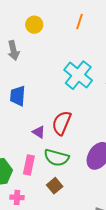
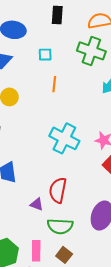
pink rectangle: (29, 165) -> (36, 251), moved

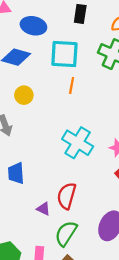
cyan square: (45, 55) -> (64, 54), size x2.0
green semicircle: (60, 226) -> (66, 233), turned 115

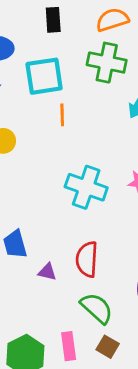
purple triangle: (43, 209) -> (47, 272), moved
green semicircle: (66, 233) -> (97, 308), turned 112

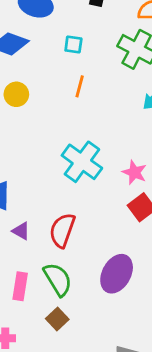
cyan square: (44, 76) -> (73, 45), size x0.5
pink rectangle: (69, 346) -> (20, 286), moved

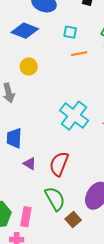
orange line: (80, 86) -> (79, 54), moved, turned 63
pink rectangle: (20, 286) -> (26, 217), moved
brown square: (57, 319) -> (73, 220), moved

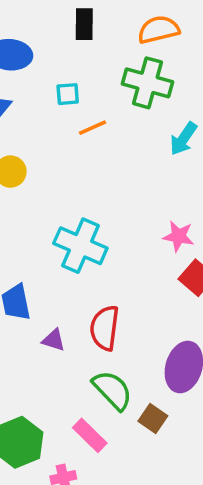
cyan cross: (74, 116) -> (80, 246), moved
pink rectangle: (26, 217) -> (90, 435), moved, turned -42

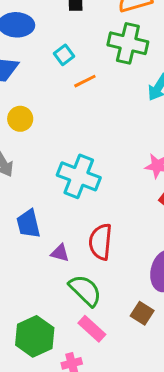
cyan square: (68, 94) -> (64, 55), turned -30
green semicircle: (112, 390) -> (85, 290), moved

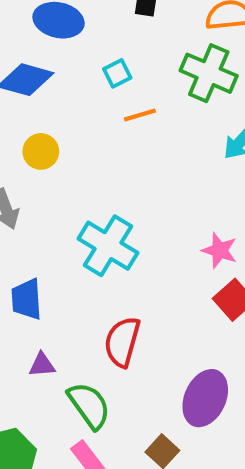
purple triangle: (60, 253) -> (42, 365), moved, turned -30

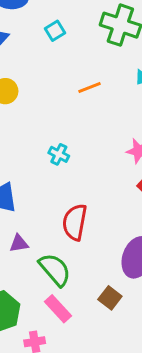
orange line: (140, 115) -> (90, 88), moved
cyan cross: (108, 246) -> (59, 154), size x0.5

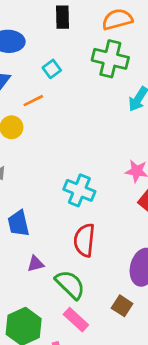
orange line: (90, 88) -> (33, 101), moved
cyan cross: (59, 154) -> (79, 190), moved, size x1.6

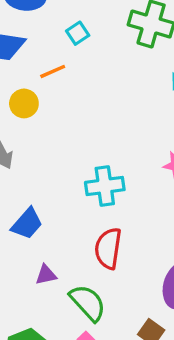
cyan cross: (79, 190) -> (105, 186), turned -32
blue trapezoid: (18, 223) -> (27, 224), turned -128

